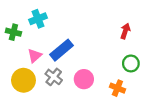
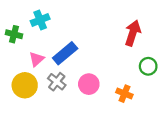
red arrow: (125, 31) -> (133, 33), size x1.5
green circle: (131, 63) -> (148, 66), moved

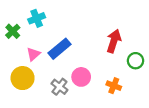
red arrow: (133, 33) -> (114, 41), moved
green cross: (14, 34) -> (13, 31), turned 32
gray cross: (57, 82) -> (59, 87), moved

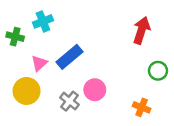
green cross: (13, 31) -> (15, 37), turned -32
red arrow: (114, 41) -> (142, 30), moved
orange cross: (114, 86) -> (142, 107), moved

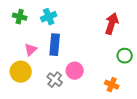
cyan cross: (43, 21) -> (49, 17), moved
green cross: (15, 37) -> (20, 17), moved
blue rectangle: (69, 57) -> (55, 45), turned -45

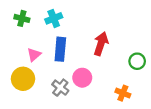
red arrow: (112, 24) -> (101, 44), moved

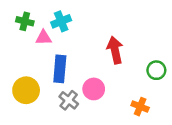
red arrow: (101, 44) -> (115, 50), turned -30
blue rectangle: (60, 49) -> (60, 69), moved
pink triangle: (34, 55) -> (44, 38), moved, turned 40

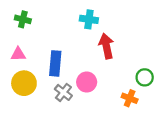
cyan cross: (61, 21) -> (89, 19), moved, turned 30
pink triangle: (44, 38) -> (18, 54), moved
green circle: (156, 70) -> (145, 77), moved

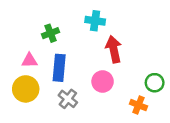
green cross: (23, 19) -> (50, 33), moved, turned -35
pink triangle: (18, 54) -> (29, 60), moved
pink circle: (87, 82) -> (103, 81), moved

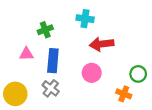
red arrow: (114, 49) -> (102, 44), turned -85
yellow circle: (26, 89) -> (15, 94), moved
gray cross: (68, 99) -> (51, 88), moved

